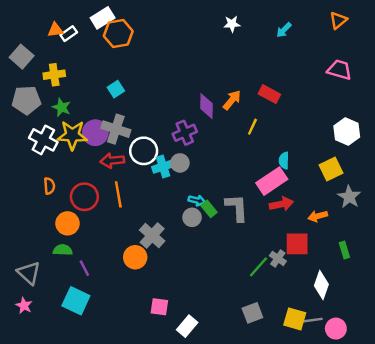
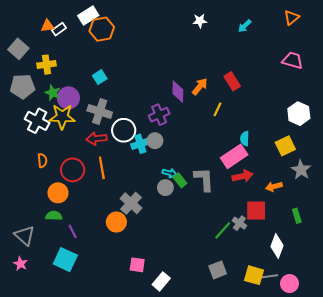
red rectangle: (269, 94) -> (232, 81), turned 30
purple circle: (95, 133) -> (68, 98), moved

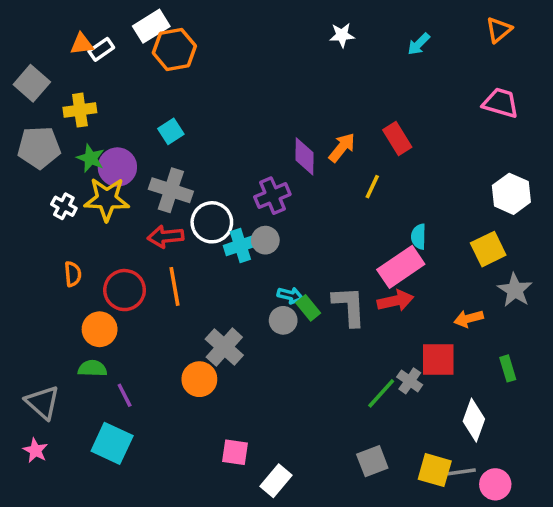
white cross: (37, 121) -> (64, 206), size x0.6
red arrow: (243, 176) -> (395, 301), moved

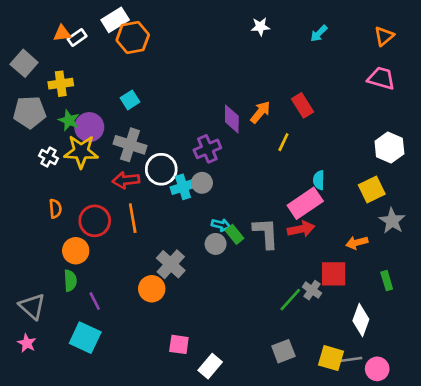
orange triangle: (499, 30) -> (384, 36), moved
green semicircle: (92, 368) -> (70, 281), turned 85

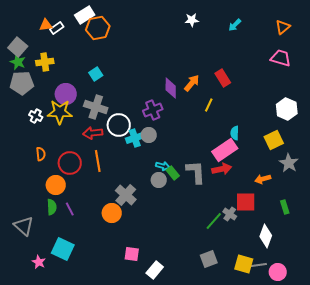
green star: (69, 120) -> (18, 62), moved
purple line: (95, 301) -> (70, 209), moved
pink star: (27, 343) -> (39, 262), moved

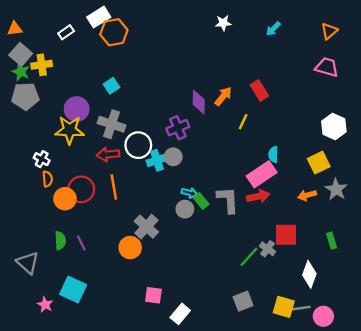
orange triangle: (46, 25) -> (15, 29), moved
yellow cross: (45, 62) -> (42, 65), moved
white cross: (36, 116) -> (42, 159), moved
orange arrow: (263, 179) -> (307, 195), moved
orange circle: (56, 185) -> (65, 199), moved

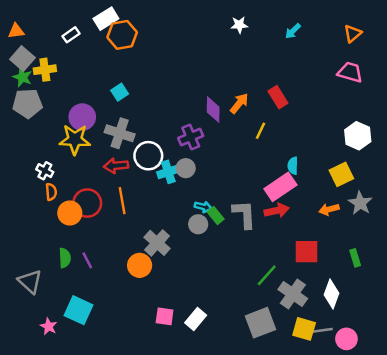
gray cross: (267, 249) -> (293, 294), moved, size x1.6
gray square: (243, 301) -> (260, 323), size x1.4
white rectangle: (180, 314) -> (196, 319), moved

